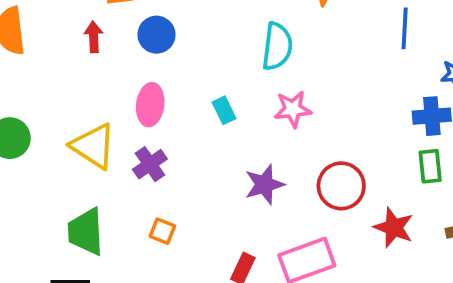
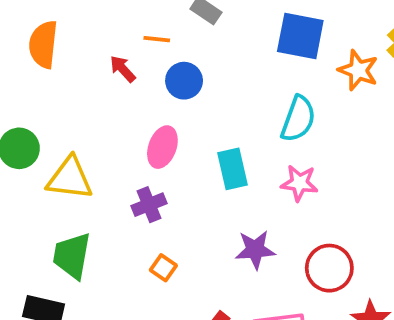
red arrow: (94, 37) -> (123, 69), turned -52
cyan rectangle: (224, 110) -> (233, 169), size x1.5
yellow triangle: (93, 146) -> (70, 178), moved, turned -39
orange square: (162, 231) -> (163, 268), moved

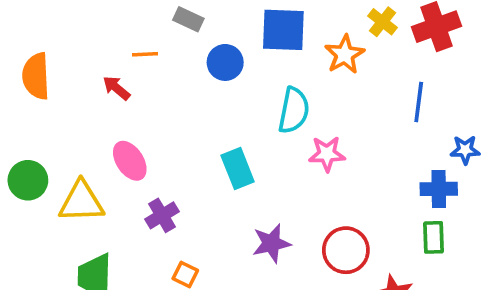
orange star: (358, 70) -> (345, 54), turned 30
blue circle: (184, 81) -> (225, 62), moved
pink ellipse: (162, 147) -> (130, 161), moved, turned -45
pink star: (299, 183) -> (327, 154), moved

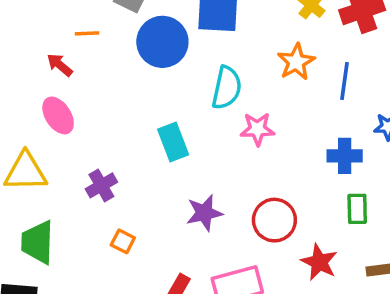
orange star: (345, 54) -> (296, 62), moved
blue circle: (225, 62) -> (162, 42), size x1.5
pink ellipse: (130, 161) -> (58, 115), moved
blue cross: (439, 189) -> (345, 156), moved

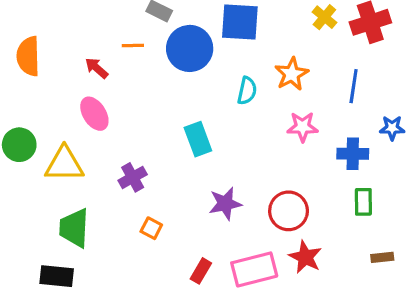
orange line: (87, 33) -> (133, 45), moved
orange star: (296, 62) -> (292, 74), moved
cyan semicircle: (227, 88) -> (247, 91), size x0.7
pink star: (257, 129) -> (303, 127), moved
red star: (319, 262) -> (305, 257), moved

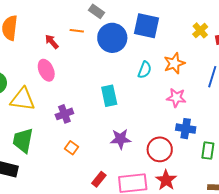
blue cross: (353, 154) -> (186, 129), moved

